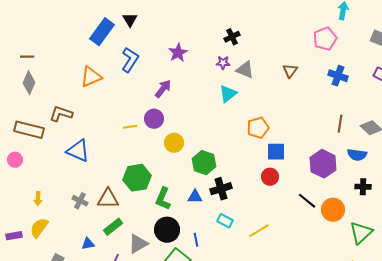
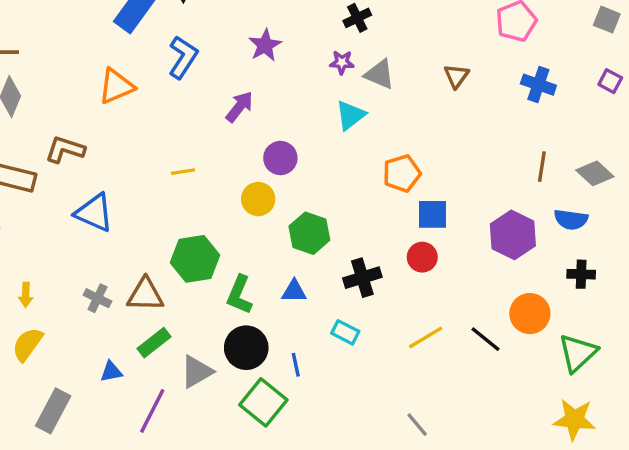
purple circle: (154, 119) -> (280, 158), moved
black cross: (221, 189) -> (362, 278), moved
black line: (307, 201) -> (485, 339), moved
yellow line: (259, 231) -> (426, 337), moved

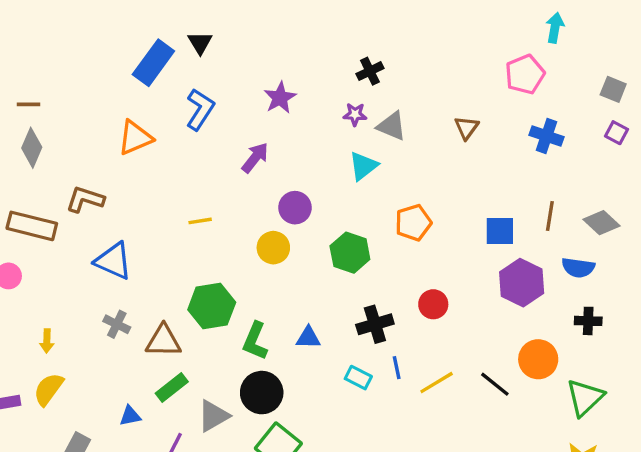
gray square: (607, 20) -> (613, 89), moved
blue square: (432, 214) -> (500, 231), moved
green hexagon: (309, 233) -> (350, 253), moved
gray cross: (98, 298) -> (117, 324), moved
blue line: (296, 365) -> (397, 368), moved

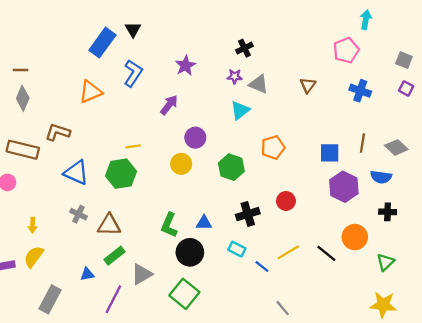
green hexagon: (212, 306) -> (121, 174), moved
blue line: (397, 368) -> (262, 267), moved, turned -40
black circle: (262, 393) -> (190, 252), moved
green triangle: (585, 398) -> (385, 262), size x0.7

